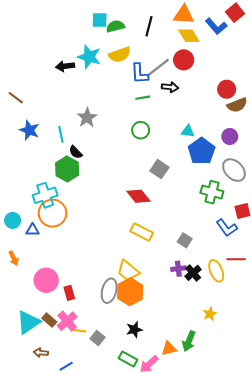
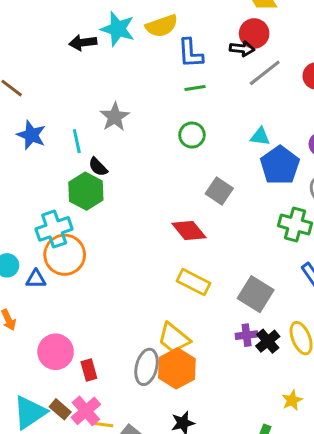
gray line: (158, 67) -> (265, 73), moved
black arrow: (170, 87) -> (242, 49), moved
gray square: (185, 240) -> (256, 294), size x1.6

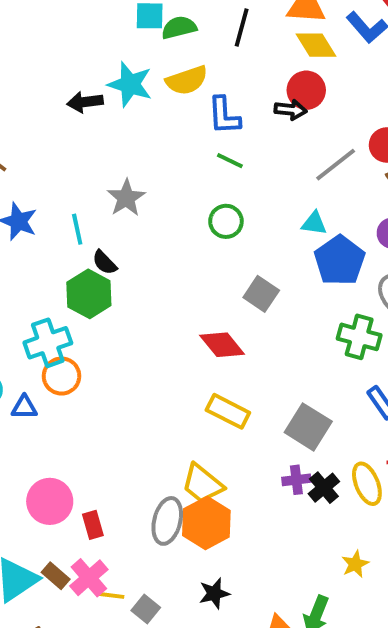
gray line: (265, 73) -> (336, 165), moved
green line: (195, 88) -> (230, 161), turned 35
orange circle: (65, 255) -> (61, 376), size x0.7

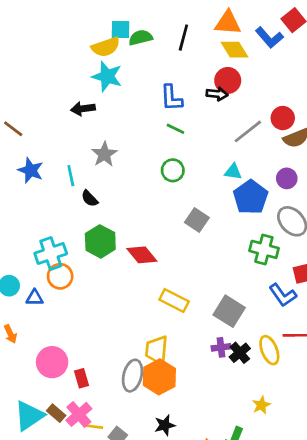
yellow semicircle: (187, 80) -> (106, 47), moved
black arrow: (85, 102) -> (83, 109), moved
green hexagon: (89, 294) -> (100, 241), moved
red diamond: (222, 345) -> (142, 255), moved
yellow trapezoid: (202, 484) -> (157, 350), turned 56

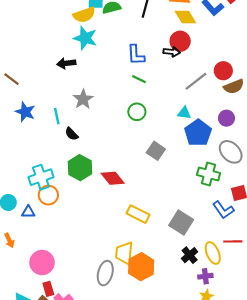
purple cross: (221, 347) -> (205, 276), moved
orange hexagon: (159, 377) -> (141, 267), moved
red rectangle: (82, 378) -> (48, 289), moved

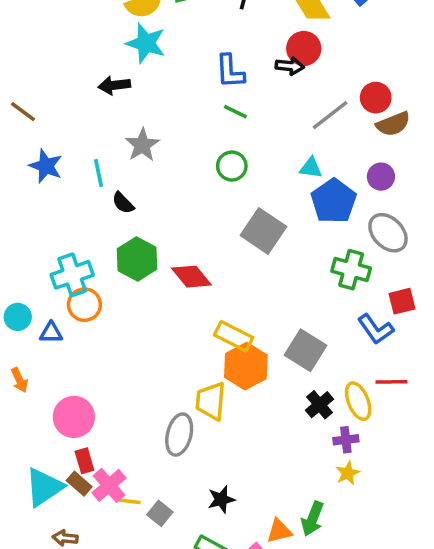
gray square: (156, 151) -> (263, 231), size x1.4
orange hexagon: (141, 267) -> (246, 366), moved

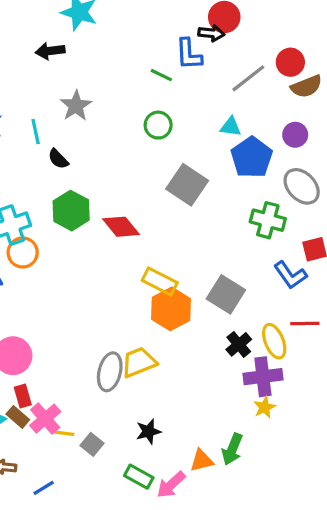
blue L-shape: (230, 71) -> (189, 54), moved
yellow trapezoid: (211, 401) -> (139, 362), moved, turned 63
purple cross: (346, 440) -> (263, 377), size x1.6

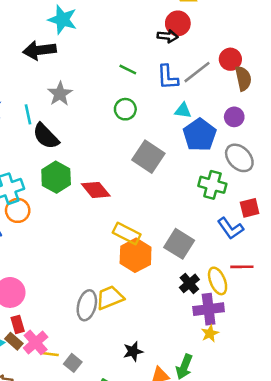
black arrow: (50, 51) -> (39, 50), size x1.4
blue L-shape: (189, 54) -> (168, 77), moved
brown semicircle: (306, 86) -> (243, 78), turned -80
black semicircle: (58, 159) -> (46, 136), size x1.6
black star: (148, 431) -> (133, 351), moved

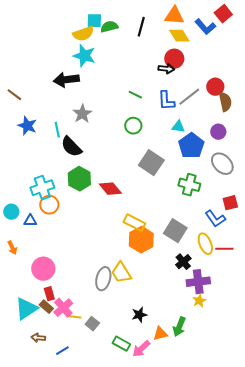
green cross: (212, 185) -> (189, 185), moved
yellow ellipse: (218, 281) -> (205, 244), moved
yellow trapezoid: (110, 298) -> (121, 273), turned -100

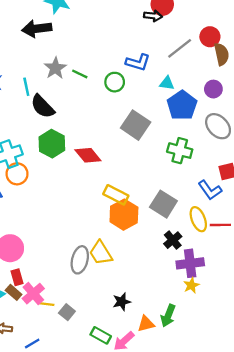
green line: (135, 95) -> (80, 74), moved
blue L-shape: (166, 101) -> (138, 62), moved, turned -70

